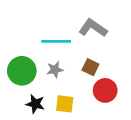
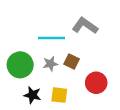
brown square: (90, 67) -> (72, 62), moved

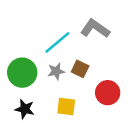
cyan line: (51, 38) -> (57, 42), turned -40
black star: (32, 95) -> (25, 109), moved

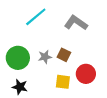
cyan line: (57, 42) -> (36, 17), moved
yellow square: (66, 107) -> (63, 82), moved

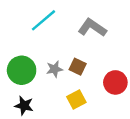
red circle: (86, 74) -> (115, 82), moved
yellow square: (63, 82) -> (76, 99), turned -35

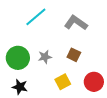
brown square: (78, 67) -> (74, 55), moved
red circle: (115, 82) -> (94, 82), moved

